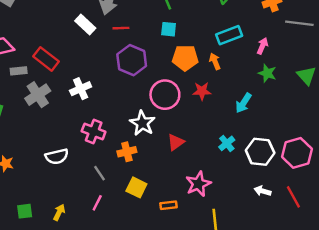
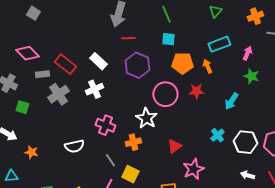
white rectangle: (85, 24) -> (98, 61), moved
red triangle: (176, 142) -> (174, 146), moved
yellow square: (136, 187) -> (130, 174), moved

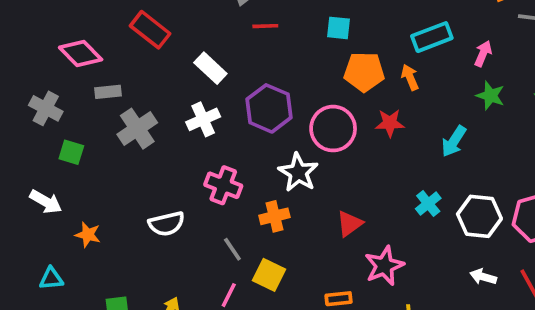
red rectangle: (65, 64) -> (150, 30), moved
purple hexagon: (137, 65) -> (269, 108), moved

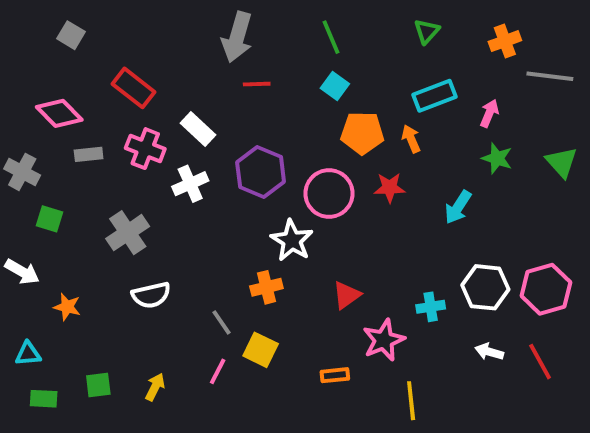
cyan square: (339, 28) -> (335, 86), turned 30
gray cross: (137, 129) -> (128, 233), moved
pink cross: (223, 185) -> (145, 149), moved
cyan cross: (428, 204) -> (431, 307), moved, turned 30

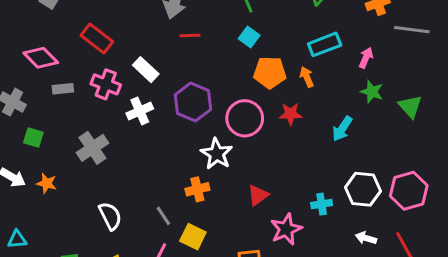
green triangle: (562, 162) -> (410, 106), moved
white semicircle: (151, 295) -> (110, 216), moved, turned -104
orange star: (67, 307) -> (47, 183), moved

